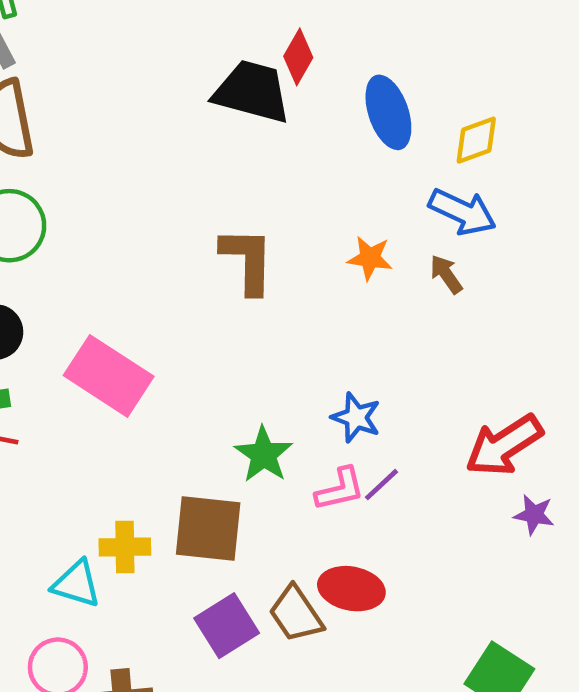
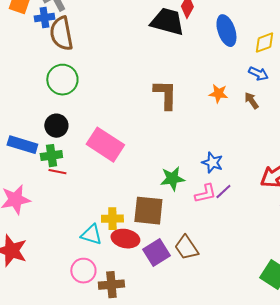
blue arrow: (462, 212) -> (258, 74), size x0.7
green star: (264, 455) -> (172, 179), turned 30
red ellipse: (351, 589) -> (125, 239), moved

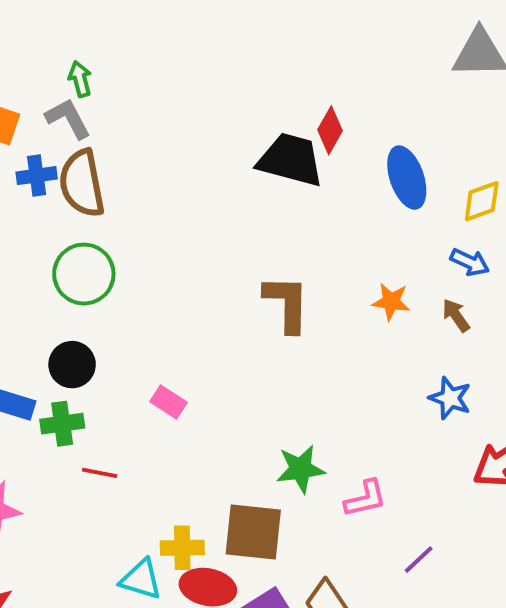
blue cross: (44, 18) -> (37, 176), moved
pink rectangle: (105, 145) -> (169, 402), size x0.5
blue star: (212, 163) -> (450, 398), moved
red line: (57, 172) -> (100, 473), moved
purple line: (223, 192) -> (419, 560), moved

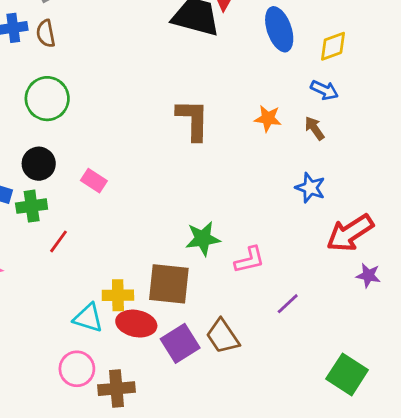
brown semicircle: (82, 183) -> (46, 34), size x0.6
pink rectangle: (169, 402) -> (94, 181), moved
red line: (100, 473) -> (58, 241), turned -65

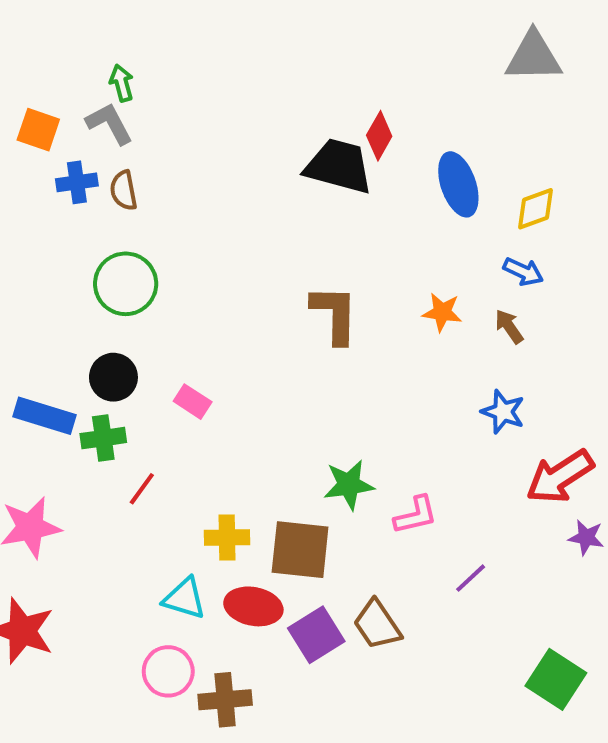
yellow cross: (118, 295) -> (227, 537), moved

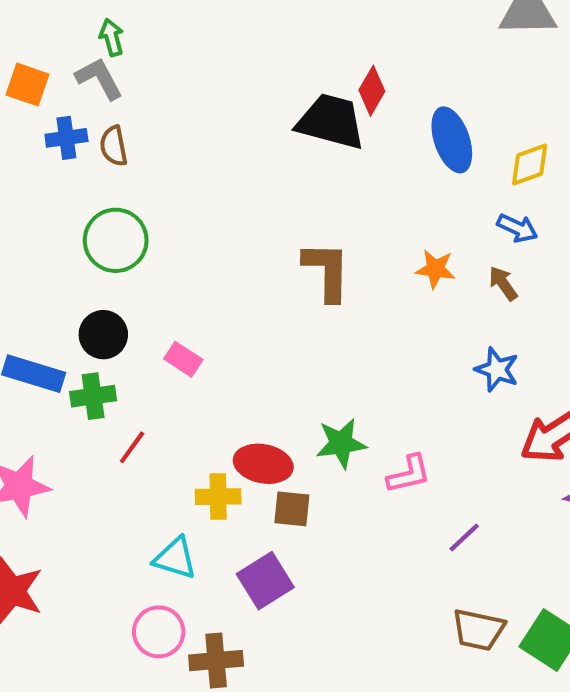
brown square: (300, 550) -> (292, 509), size x0.6
red ellipse: (253, 606) -> (263, 464), moved
brown trapezoid: (377, 625) -> (478, 630), moved, turned -44
purple square: (316, 635) -> (265, 581), moved

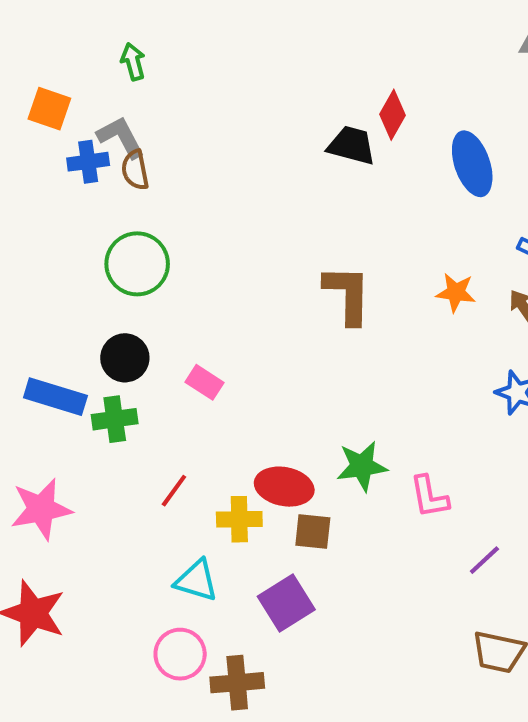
gray L-shape: (99, 78) -> (121, 137), moved
black trapezoid: (331, 121) -> (352, 145), size x0.7
red line: (132, 447) -> (174, 491), moved
pink L-shape: (409, 474) -> (429, 497), turned 93

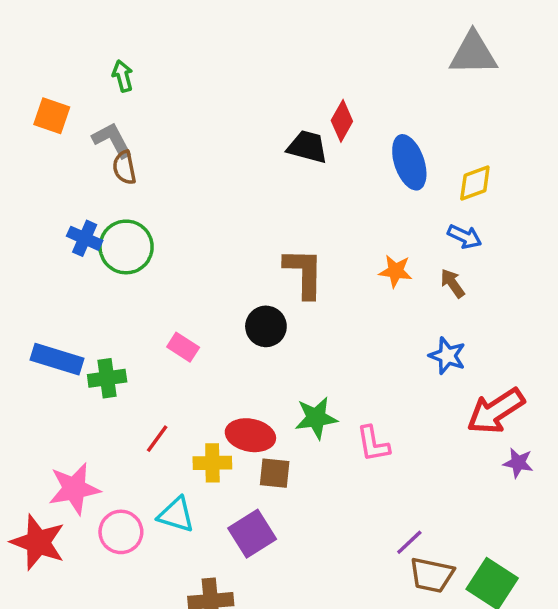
blue cross: (88, 162) -> (85, 238), moved, turned 32
black circle: (125, 358) -> (266, 326), moved
pink star: (41, 509) -> (74, 489), moved
purple line: (484, 560) -> (409, 542), moved
pink circle: (180, 654) -> (121, 532), moved

